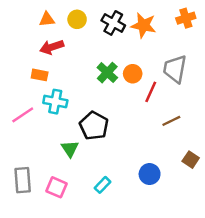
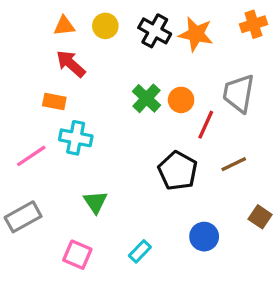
red arrow: (52, 47) -> (71, 64), turned 60
black pentagon: (94, 126) -> (178, 171), moved
gray rectangle: (23, 180) -> (23, 217), moved, turned 65

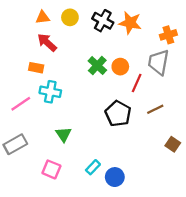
orange cross: (253, 24) -> (168, 35), moved
blue circle: (204, 237) -> (115, 177), moved

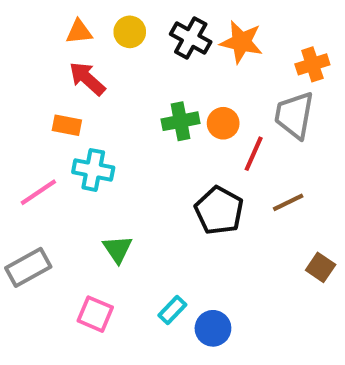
green cross: (97, 65) -> (180, 121), turned 36

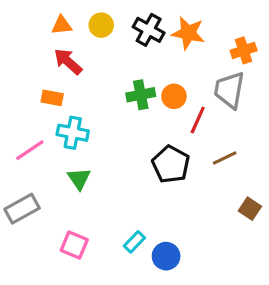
green triangle: (118, 249) -> (79, 179), moved

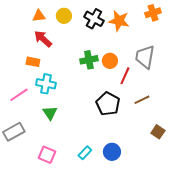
orange cross: (244, 50) -> (153, 13), moved
blue circle: (166, 256) -> (112, 152), moved

